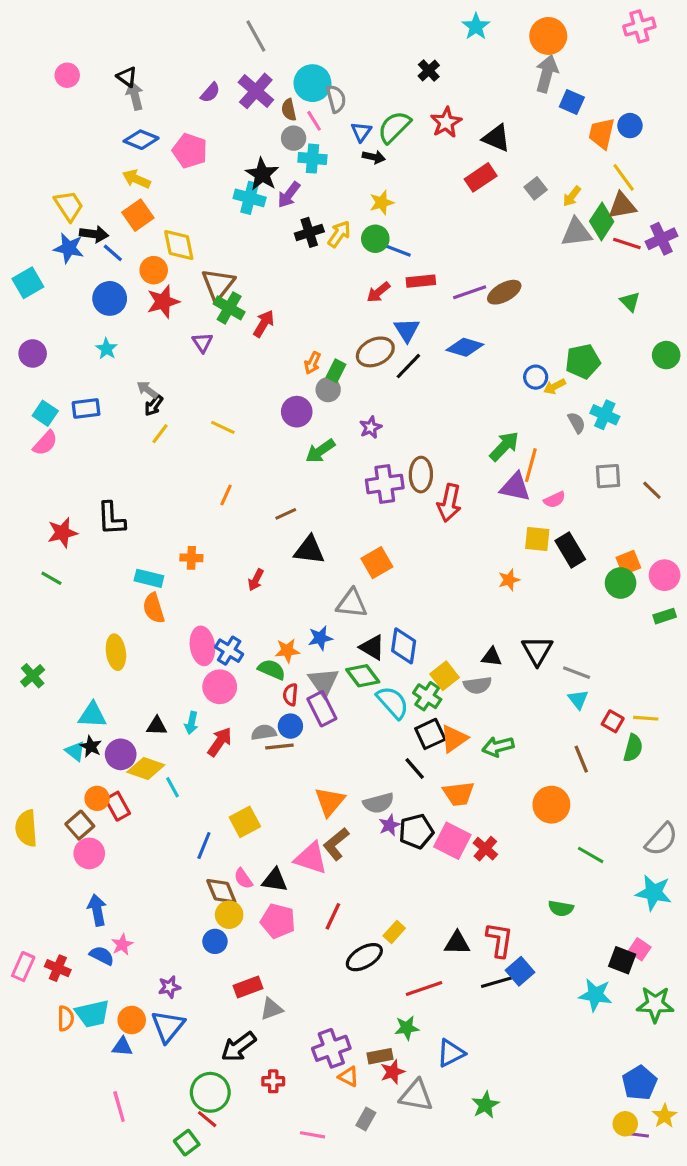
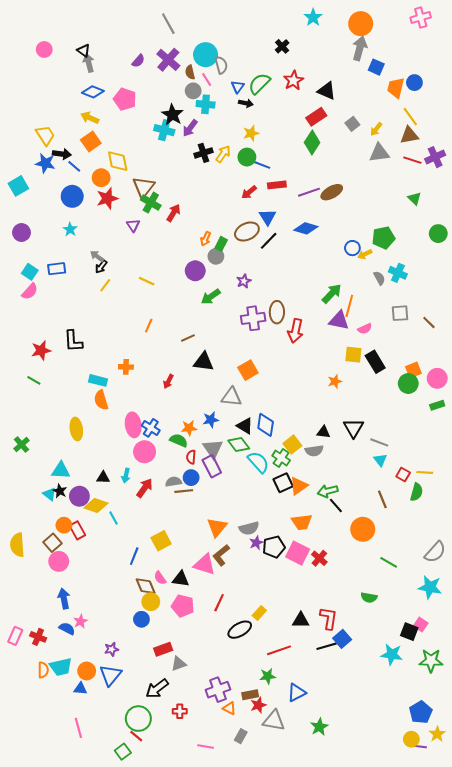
green diamond: (602, 221) -> (312, 143), moved
black line: (415, 768) -> (336, 506), moved

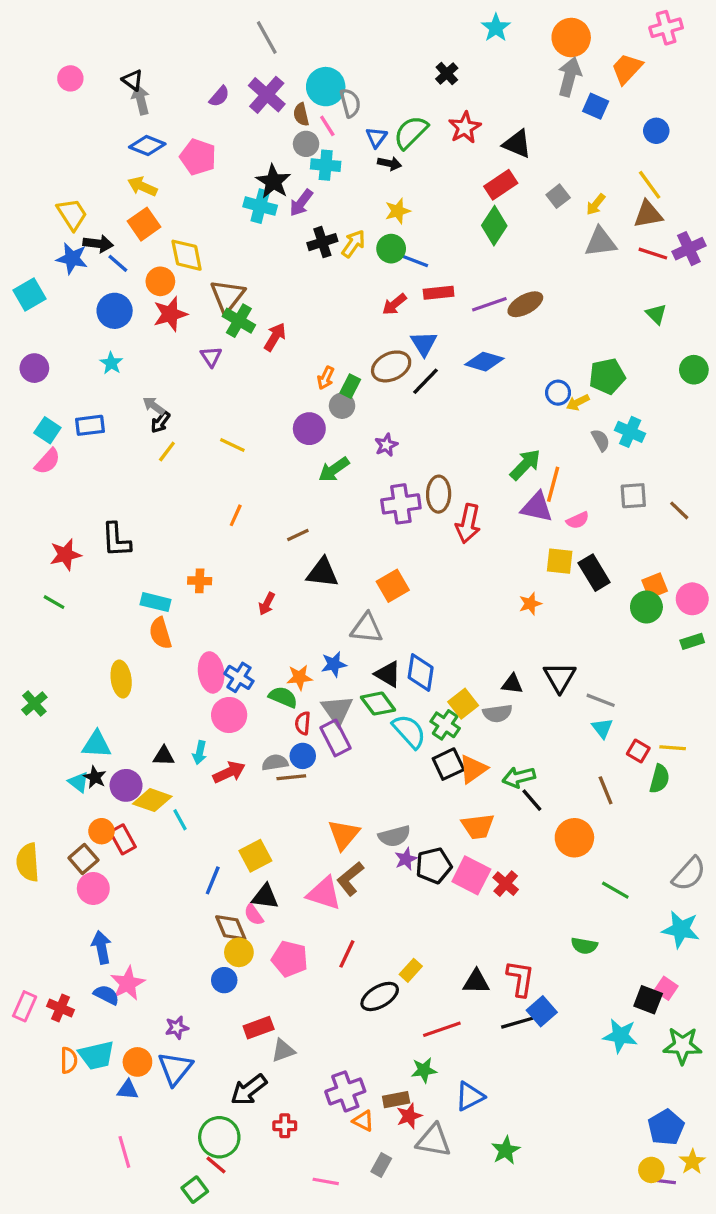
orange trapezoid: (396, 88) -> (627, 69), moved, turned 30
red arrow: (145, 488) -> (229, 772), turned 30
black triangle: (181, 579) -> (265, 897), moved
pink star: (80, 621) -> (128, 983), size x1.5

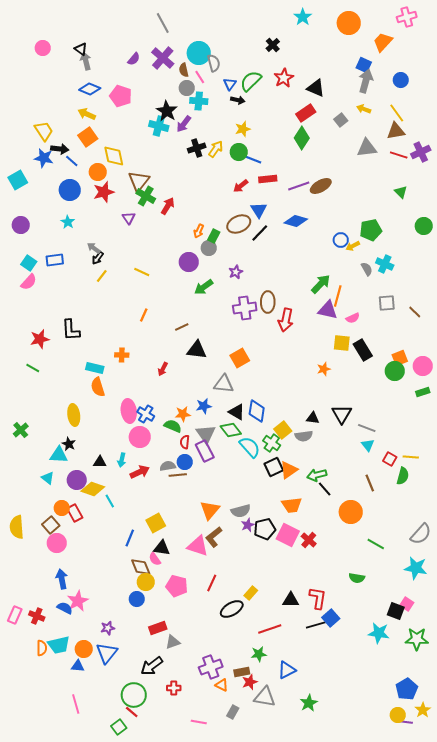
gray arrow: (570, 77) -> (366, 81), moved
yellow arrow: (596, 204) -> (364, 109), moved, turned 72
black star: (95, 777) -> (69, 444), moved

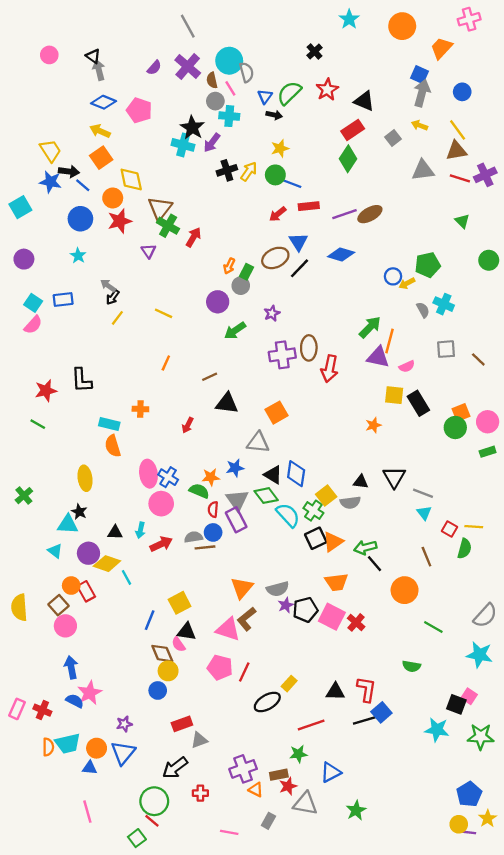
pink pentagon: (177, 586) -> (220, 667), moved

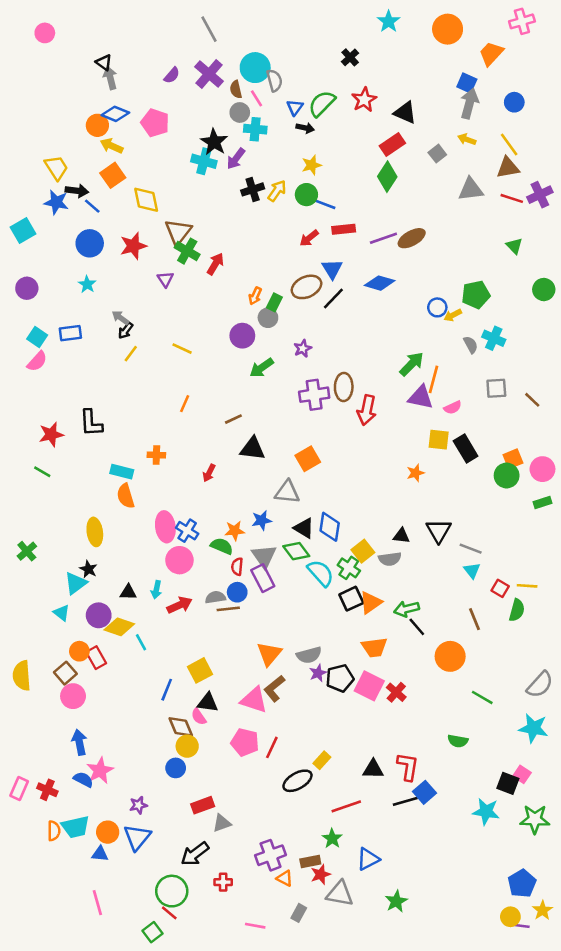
pink circle: (49, 55) -> (45, 33), moved
orange circle: (113, 198) -> (97, 125), moved
cyan triangle: (68, 524) -> (76, 583), turned -40
green star: (298, 754) -> (332, 839), turned -30

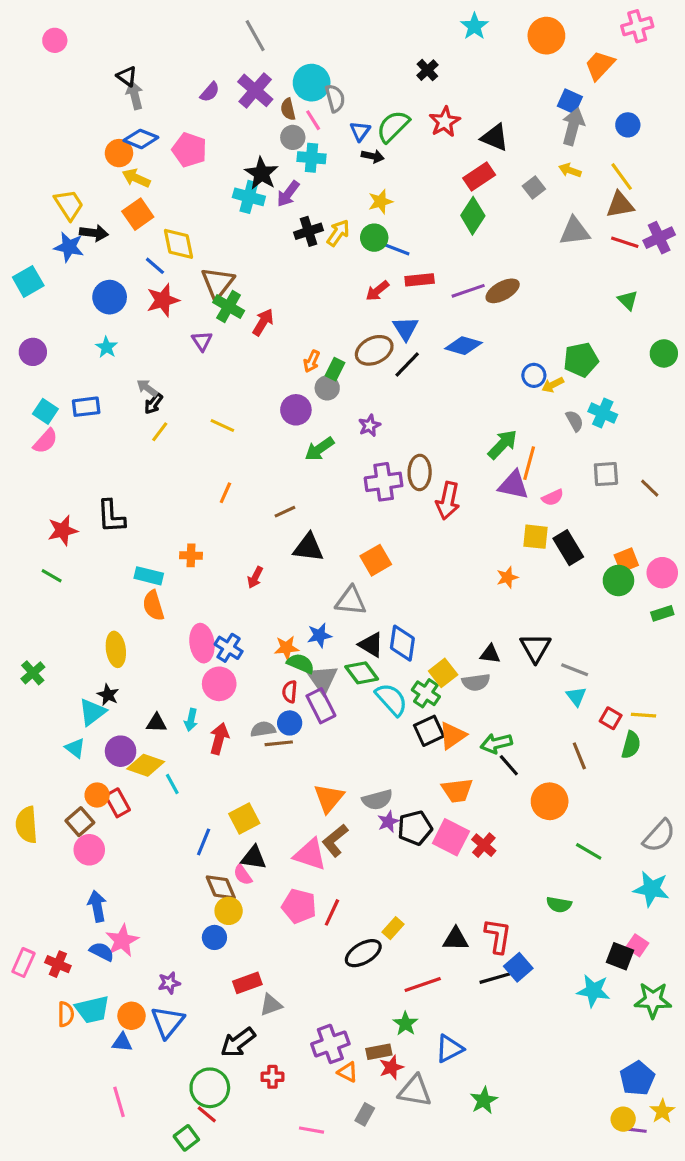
blue line: (92, 206) -> (155, 266), moved
green semicircle: (222, 546) -> (301, 663), moved
red arrow: (179, 605) -> (219, 739), turned -50

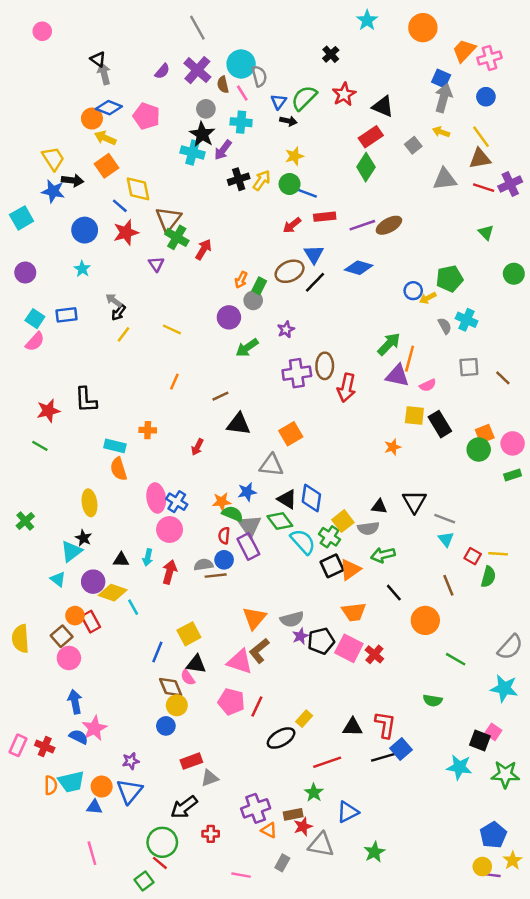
pink cross: (637, 26) -> (490, 58), moved
gray circle: (293, 137) -> (206, 109), moved
green arrow: (496, 743) -> (383, 555), moved

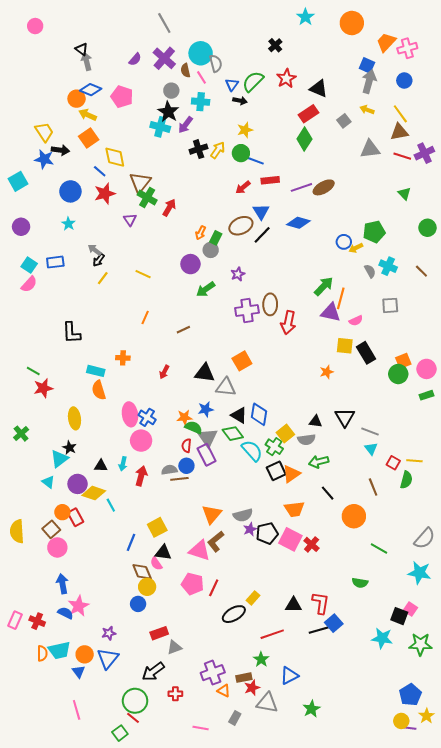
brown line: (503, 378) -> (421, 271), moved
red star: (48, 411) -> (43, 388), moved
black triangle: (239, 424) -> (205, 373), moved
blue triangle: (94, 807) -> (79, 672), turned 48

